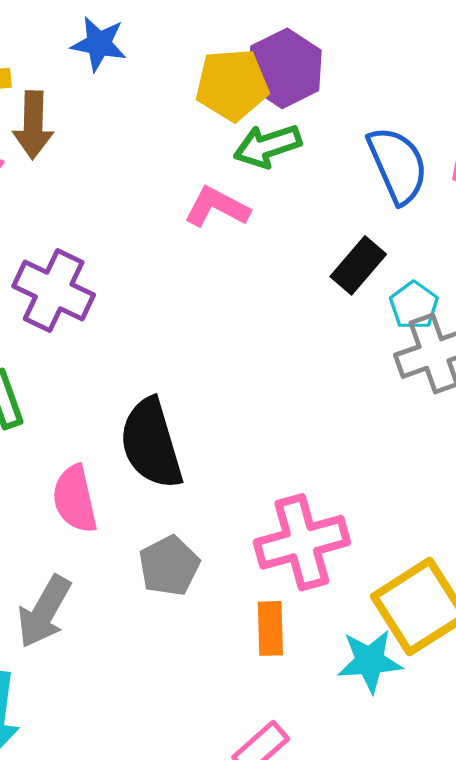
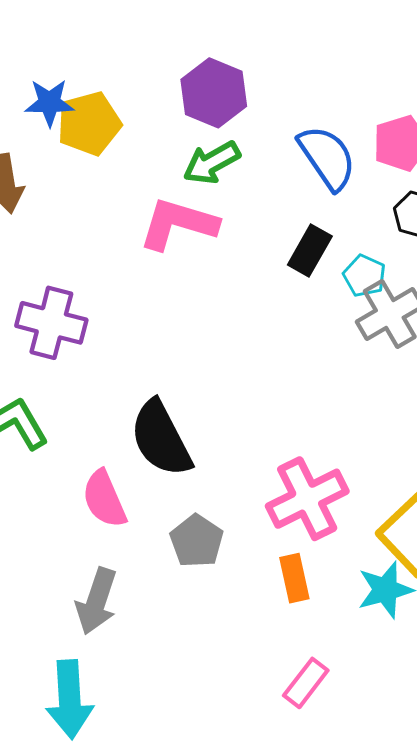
yellow pentagon: (232, 85) -> (89, 124), moved
pink L-shape: (217, 207) -> (178, 224), size x1.4

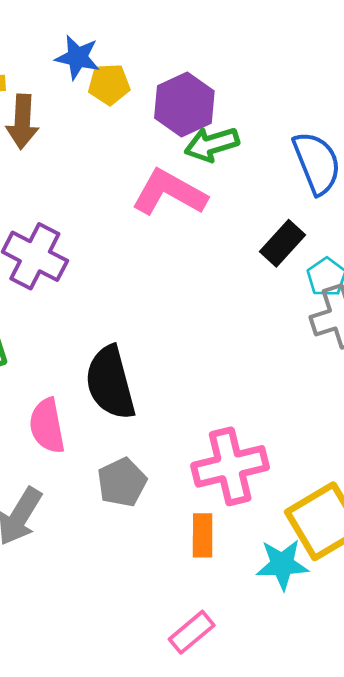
purple hexagon: (214, 93) -> (184, 105), moved
yellow pentagon: (89, 124) -> (109, 84), size x0.7

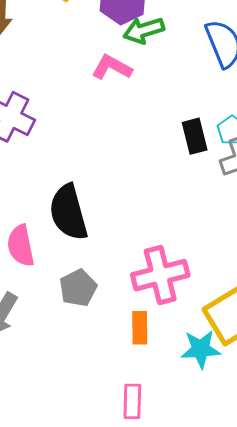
pink L-shape: (169, 193) -> (112, 67), size x0.7
black rectangle: (282, 243) -> (195, 136), moved, turned -56
pink rectangle: (192, 632) -> (132, 401), turned -48

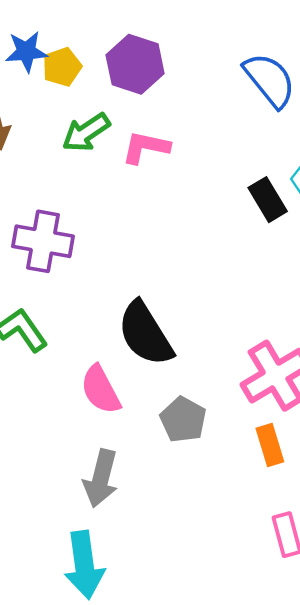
green arrow: (144, 30) -> (86, 132), moved

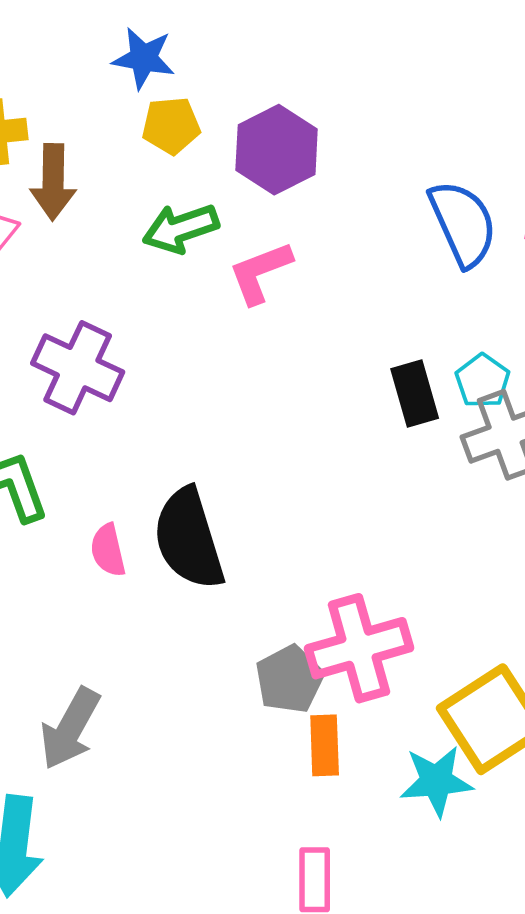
blue star: (26, 52) -> (144, 58), moved
pink L-shape: (146, 147) -> (260, 272), turned -48
pink semicircle: (101, 390) -> (108, 550), moved, size x0.7
gray pentagon: (183, 420) -> (290, 679), moved

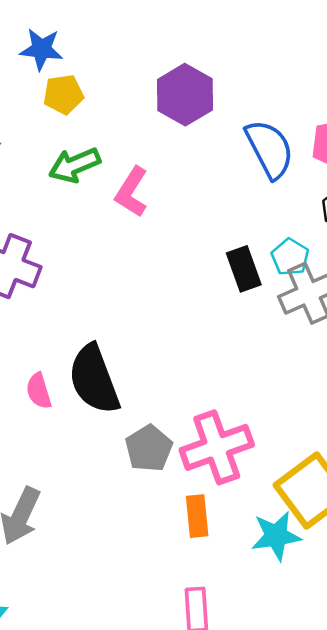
purple hexagon: (277, 150) -> (185, 95), moved
pink L-shape: (260, 272) -> (132, 192), turned -33
gray pentagon: (290, 679) -> (149, 448), moved

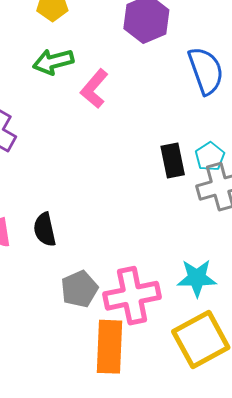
black semicircle: (94, 379) -> (45, 230), size x0.6
orange rectangle: (197, 516) -> (109, 347), size x1.6
cyan star: (276, 536) -> (197, 278), moved

